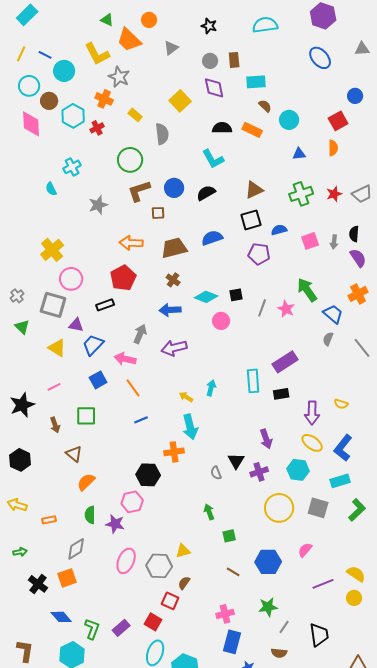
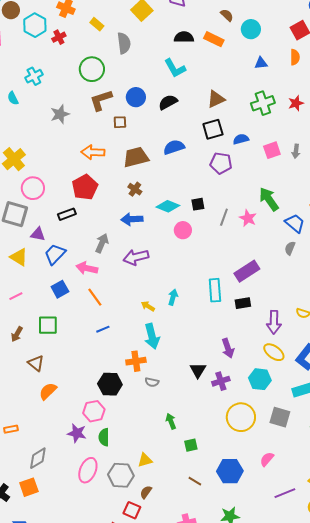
brown arrow: (55, 425) -> (17, 334), turned 49
gray semicircle: (216, 473) -> (152, 382), moved, turned -56
green semicircle: (90, 515) -> (104, 437), moved

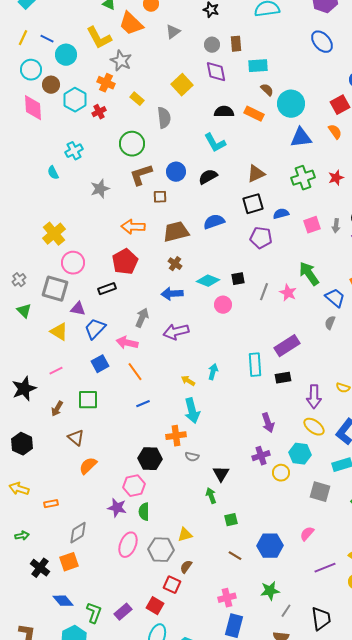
cyan circle: (251, 29) -> (291, 104), size x1.4
orange semicircle: (295, 57) -> (335, 132), turned -35
blue triangle: (261, 63) -> (301, 138), size x1.6
black triangle: (198, 370) -> (221, 474), moved
yellow circle: (241, 417) -> (281, 473), moved, size x0.6

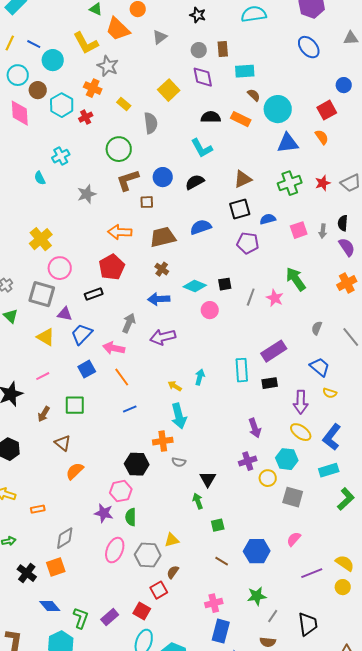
blue trapezoid: (335, 298) -> (320, 367), moved
gray square: (320, 492) -> (293, 497), moved
red square: (172, 585) -> (159, 590), turned 36

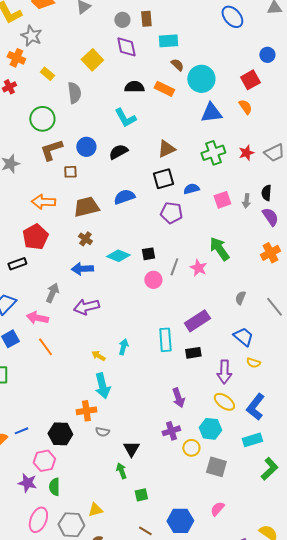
pink circle: (210, 310) -> (153, 280), moved
blue line: (130, 409) -> (21, 431), moved

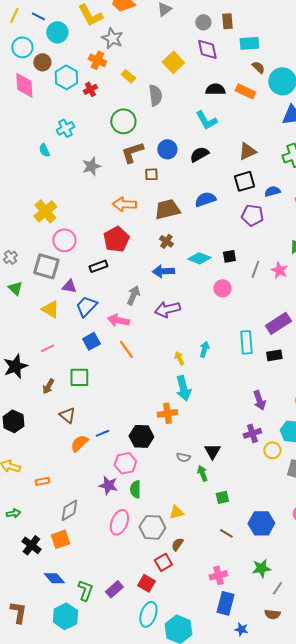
pink circle: (153, 280) -> (222, 288), moved
yellow arrow: (98, 356) -> (179, 358), turned 32
gray semicircle: (102, 432) -> (183, 457), moved

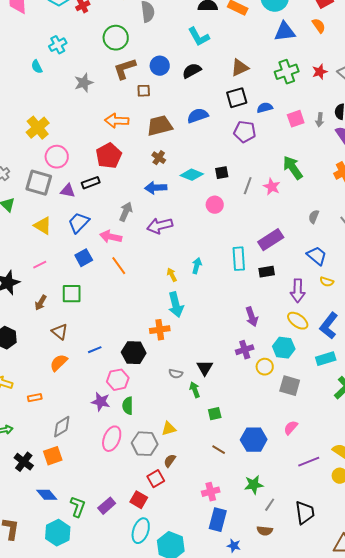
purple triangle: (69, 286) -> (68, 191), moved
orange semicircle: (79, 443) -> (59, 363), moved

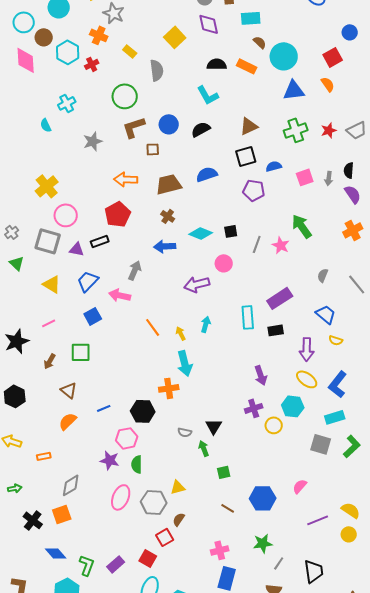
purple arrow: (160, 226) -> (197, 284), moved
orange line: (119, 266) -> (153, 327), moved
gray square: (290, 386) -> (321, 444), moved

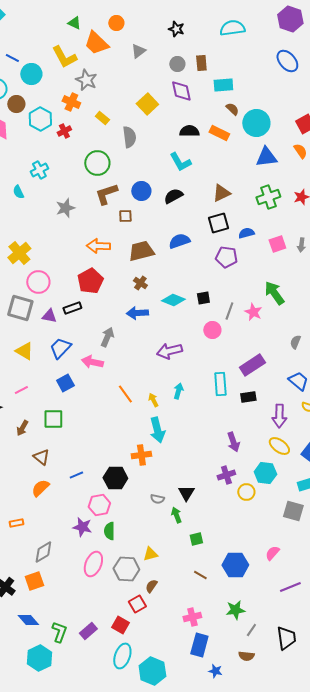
pink circle: (224, 263) -> (212, 330), moved

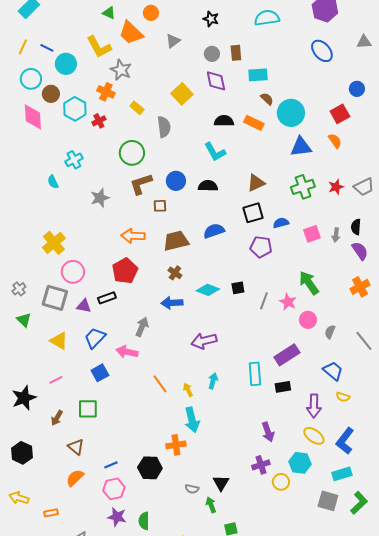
black semicircle: (173, 196) -> (208, 186), turned 30
pink circle: (212, 330) -> (308, 320), moved
pink hexagon: (99, 505) -> (114, 489), moved

